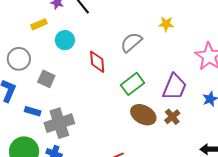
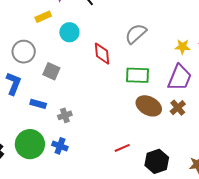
yellow star: (166, 24) -> (183, 47), moved
green rectangle: (132, 84) -> (138, 75), turned 40
gray cross: (59, 123) -> (65, 115), size x0.5

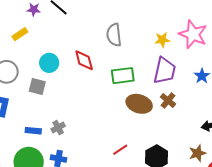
cyan circle: (69, 32) -> (49, 63), moved
gray semicircle: (136, 34) -> (114, 35), turned -45
blue rectangle: (38, 104) -> (33, 131), moved

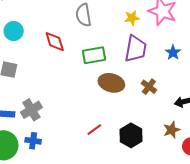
cyan circle: (49, 63) -> (14, 31), moved
brown cross: (168, 101) -> (149, 87), moved
gray cross: (58, 128) -> (31, 110), size x1.5

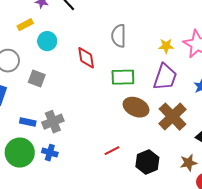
brown cross: (149, 87) -> (172, 117), size x1.8

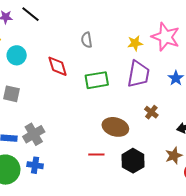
gray semicircle: (119, 36) -> (87, 40), size x0.7
brown ellipse: (136, 107) -> (115, 127), moved
brown cross: (172, 117) -> (151, 112), size x0.5
red line: (112, 151) -> (96, 154), turned 35

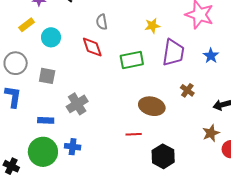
gray semicircle: (87, 40) -> (102, 22), moved
yellow star: (135, 43) -> (152, 26), moved
gray cross: (34, 134) -> (77, 104), moved
black hexagon: (133, 161) -> (163, 156), moved

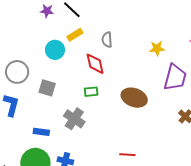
yellow rectangle: (27, 25) -> (75, 35), moved
green rectangle: (132, 60) -> (91, 92), moved, size x0.6
gray cross: (77, 104) -> (74, 119), turned -30
brown ellipse: (152, 106) -> (134, 98), moved

